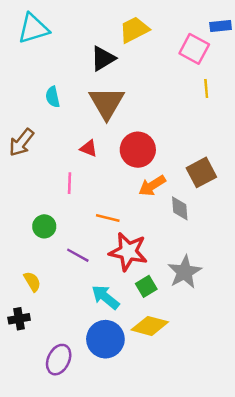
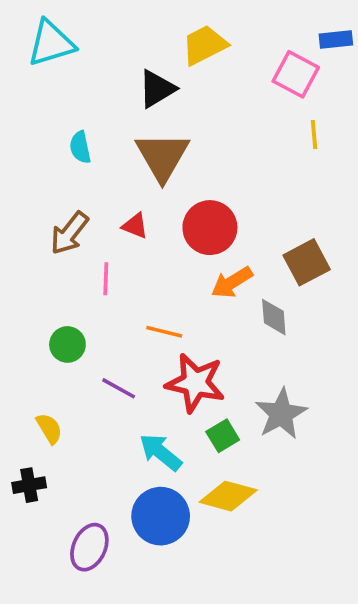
brown arrow: (21, 142) -> (69, 233), moved

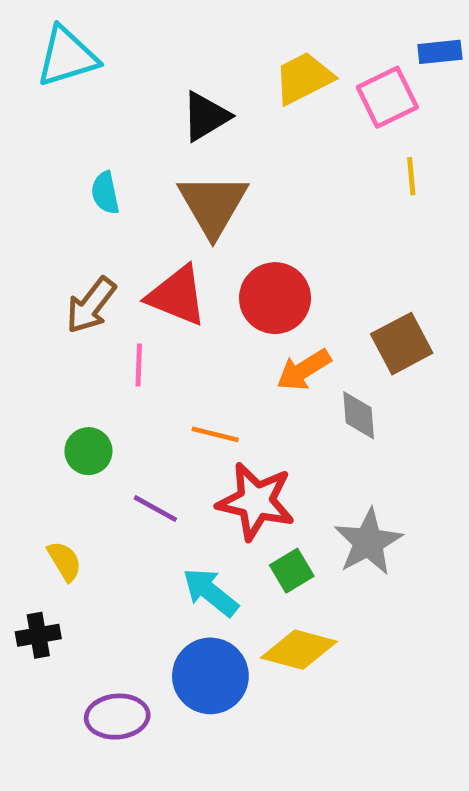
yellow trapezoid: (204, 45) -> (304, 78), moved
pink square: (296, 74) -> (387, 97), turned 36
red triangle: (135, 226) -> (177, 296), size x1.8
purple ellipse: (89, 547) -> (117, 717), turned 60

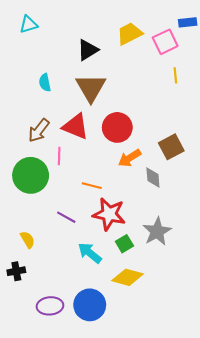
cyan triangle: (67, 57) -> (29, 24), size x0.7
green circle: (88, 451) -> (31, 175), moved, size x1.8
blue circle: (210, 676) -> (90, 305), moved

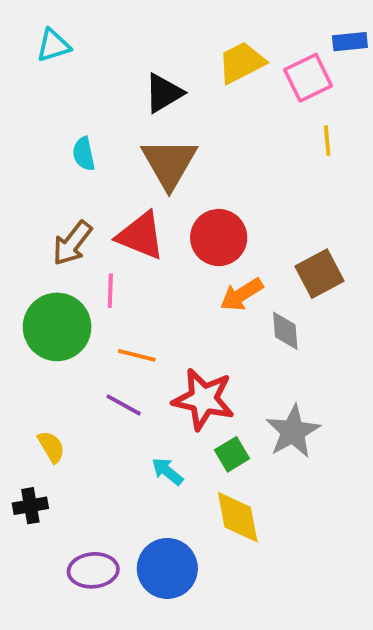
orange line: (92, 186) -> (137, 355), moved
cyan arrow: (90, 253) -> (167, 471), size x0.7
yellow diamond: (127, 277) -> (238, 517), turned 64

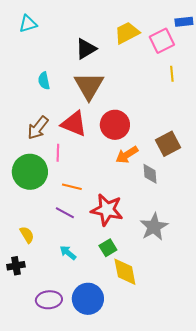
green square: (232, 454) -> (108, 248), moved
cyan arrow: (167, 471) -> (68, 253), moved

